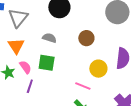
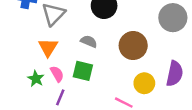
brown circle: (86, 38) -> (133, 46), size x1.5

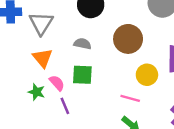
purple line: (60, 97) -> (65, 106), turned -35

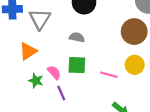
brown circle: (128, 39) -> (134, 32), moved
orange triangle: (43, 58) -> (28, 51), moved, turned 36
pink line: (130, 98) -> (109, 75), moved

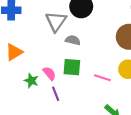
gray triangle: (40, 19) -> (56, 21), moved
orange triangle: (28, 51) -> (14, 52), moved

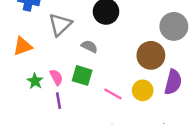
gray triangle: (56, 21) -> (60, 25), moved

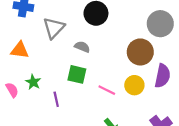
orange triangle: (23, 46) -> (20, 50), turned 30
pink semicircle: (56, 77) -> (12, 90), moved

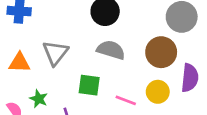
gray triangle: (54, 28) -> (55, 53), moved
gray semicircle: (82, 47) -> (111, 50), moved, size x1.5

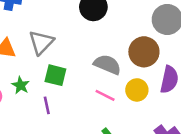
gray semicircle: (111, 50) -> (107, 64), moved
green square: (89, 85) -> (55, 75), moved

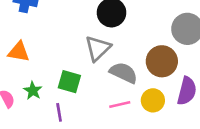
gray triangle: (41, 42) -> (98, 48), moved
pink line: (105, 95) -> (120, 105), turned -42

